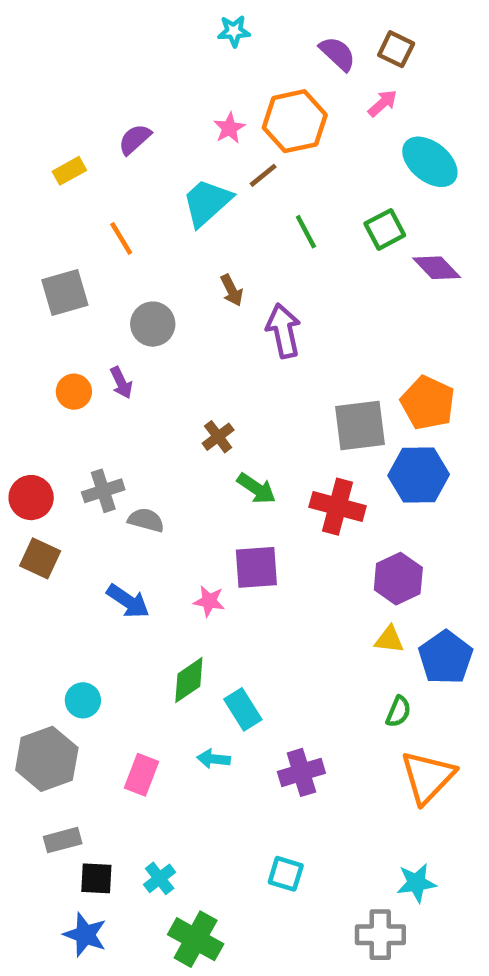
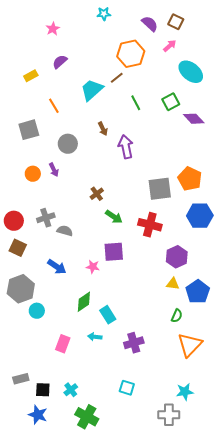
pink star: (229, 128) -> (53, 29), moved
blue hexagon: (419, 475) -> (200, 216), moved
gray hexagon: (47, 759) -> (21, 289), moved
gray rectangle: (63, 840) -> (21, 379), moved

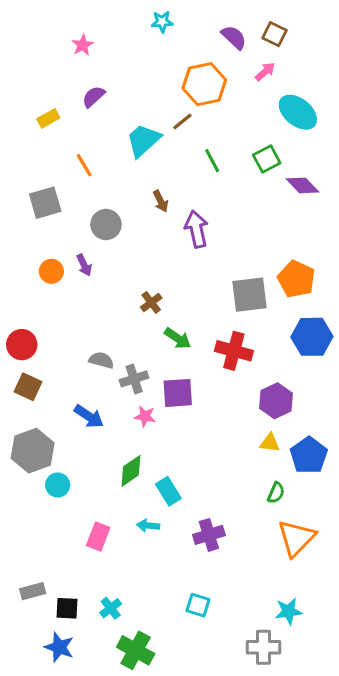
gray cross: (46, 218) -> (134, 379), moved

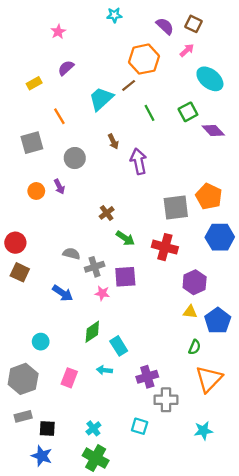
gray hexagon: (33, 451) -> (23, 379), moved
cyan cross: (111, 608) -> (93, 428), moved
gray cross: (264, 647) -> (166, 400), moved

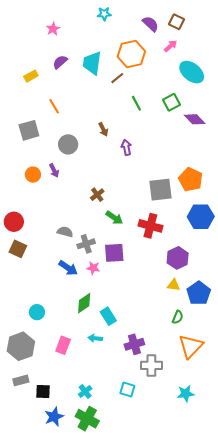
cyan trapezoid: (101, 99) -> (92, 63), moved, turned -40
purple arrow: (138, 161) -> (126, 147), size x0.7
blue arrow: (63, 293) -> (68, 268), moved
blue star: (42, 456) -> (54, 417), moved, turned 30

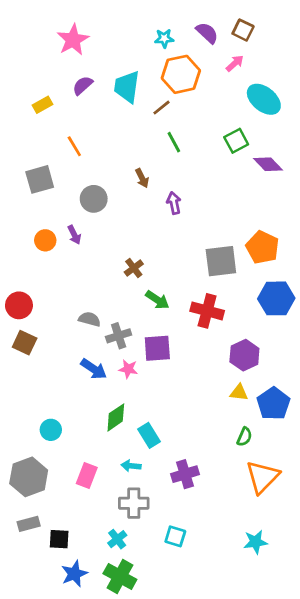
cyan star: (104, 14) -> (164, 38), moved
pink star: (53, 29) -> (73, 40), size x1.6
green line: (136, 103) -> (174, 142), moved
gray cross: (151, 365) -> (134, 503), moved

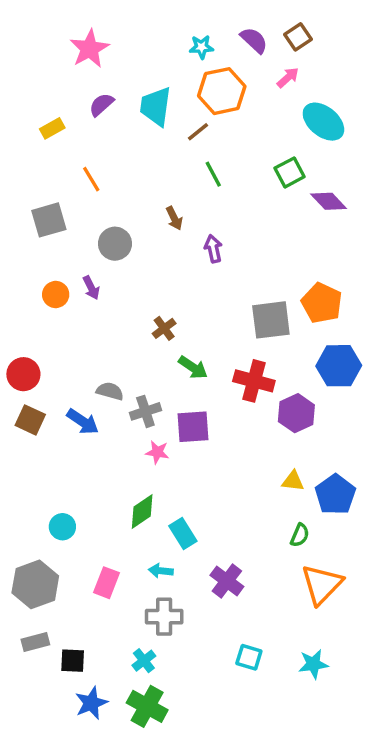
brown square: (243, 30) -> (298, 37), turned 30
purple hexagon: (244, 355) -> (296, 413), moved
blue arrow: (94, 369) -> (83, 422), moved
purple cross: (185, 474) -> (227, 581), turned -36
cyan square: (175, 536) -> (249, 657), moved

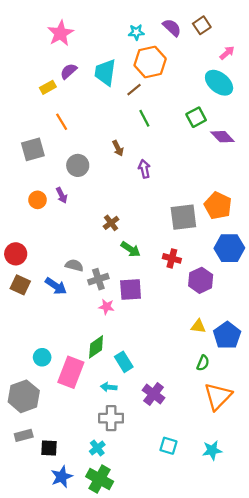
pink arrow: (288, 78) -> (227, 53), moved
yellow rectangle: (52, 128) -> (48, 87), moved
red cross: (254, 381) -> (172, 258), size x0.7
pink rectangle: (107, 583) -> (71, 372), moved, size x1.5

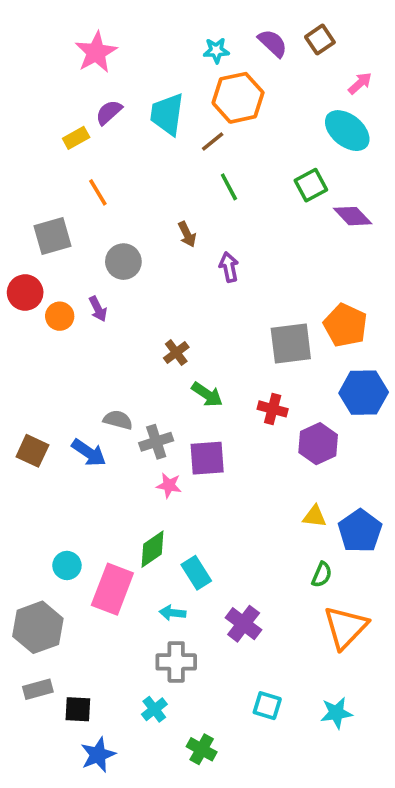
red circle: (16, 254) -> (25, 293), moved
green cross: (100, 479) -> (202, 749), moved, size x0.7

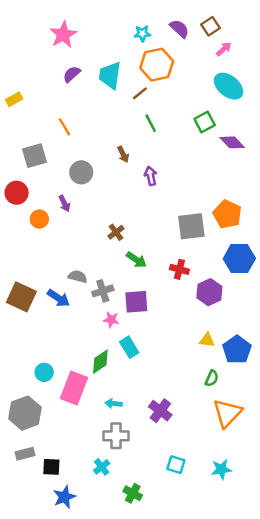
pink arrow: (360, 83) -> (224, 49), moved
yellow rectangle: (76, 138) -> (14, 99), moved
orange circle: (60, 316) -> (39, 219), moved
brown square: (32, 451) -> (21, 297), size x1.4
cyan rectangle: (196, 573) -> (129, 347), moved

